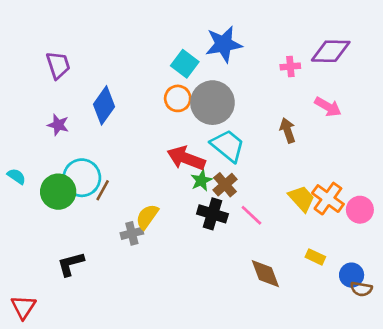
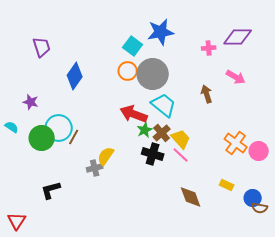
purple star: (58, 125) -> (31, 102), moved
yellow trapezoid: (301, 199) -> (181, 139), moved

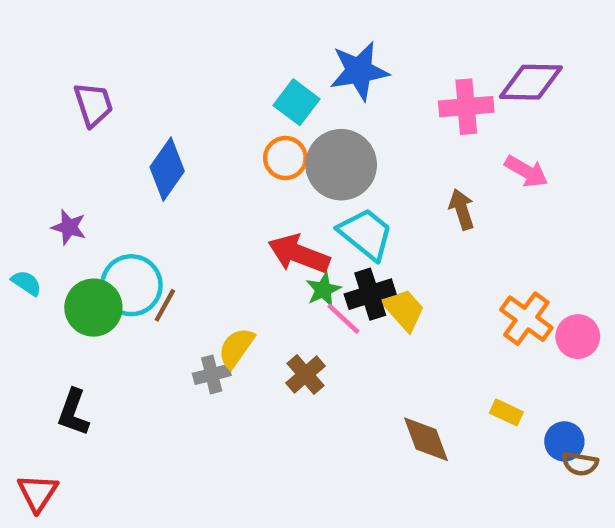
pink cross: (209, 48) -> (466, 107), size x1.6
brown cross: (162, 133) -> (305, 374), moved
black cross: (153, 154) -> (370, 294), moved, turned -35
pink line: (181, 155) -> (343, 319), moved
black L-shape: (51, 190) -> (73, 412), moved, turned -55

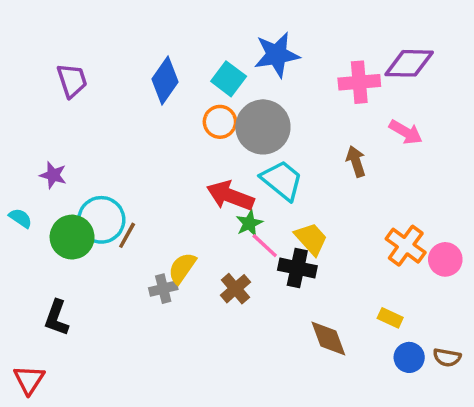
blue diamond: (167, 169) -> (165, 81), moved
black cross: (370, 294) -> (297, 268), moved, turned 30
blue circle: (564, 441) -> (409, 357), moved

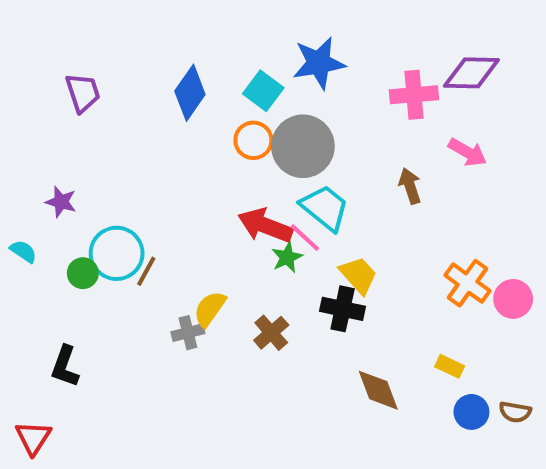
green circle: (72, 237) -> (83, 273), size x0.6
pink line: (265, 246) -> (305, 237), moved

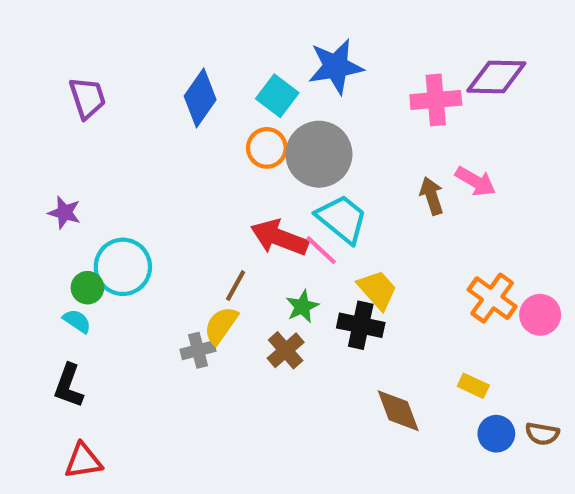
pink arrow: (467, 152) -> (475, 181), moved
cyan semicircle: (23, 251) -> (77, 321), moved
green star: (287, 257) -> (302, 306), moved
brown line: (146, 271) -> (236, 286), moved
red triangle: (33, 438) -> (83, 461), moved, turned 48

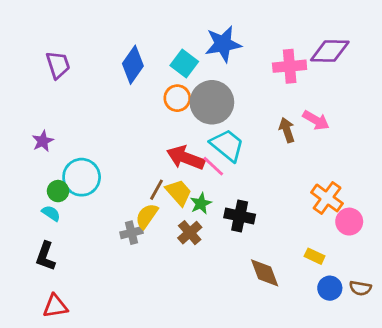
purple star: (64, 213) -> (43, 141), turned 30
yellow trapezoid: (377, 290) -> (179, 192), moved
pink circle: (540, 315) -> (349, 222), moved

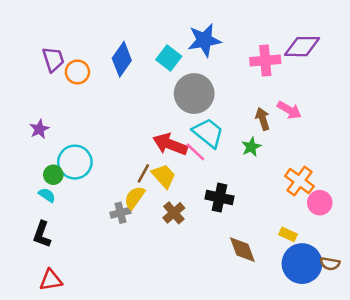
orange circle: (177, 98) -> (77, 72), moved
green star: (201, 204) -> (251, 147), moved
blue circle: (330, 288) -> (302, 264), size x1.8

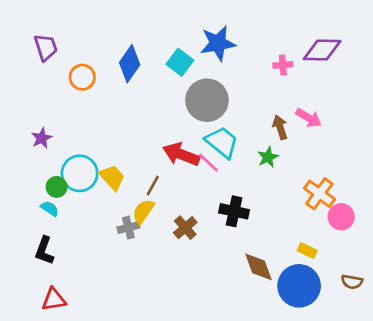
purple trapezoid: (53, 59) -> (46, 47), moved
pink cross: (265, 61) -> (283, 65), size x0.6
yellow trapezoid: (164, 176) -> (112, 177), moved
blue circle: (302, 264) -> (299, 286), moved

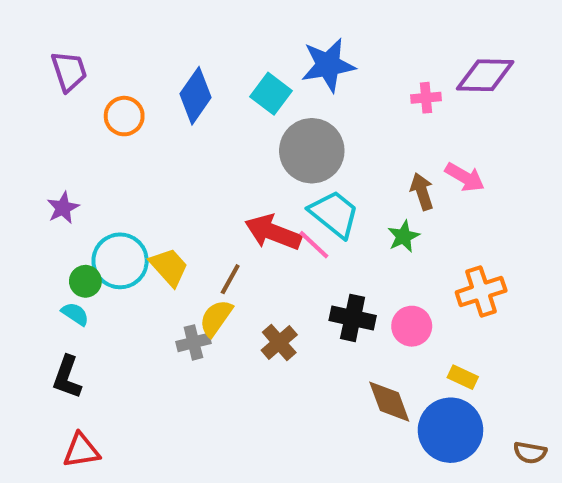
orange cross: (319, 194) -> (481, 291), turned 36
pink circle: (341, 217) -> (412, 326), moved
brown semicircle: (352, 282) -> (530, 453), moved

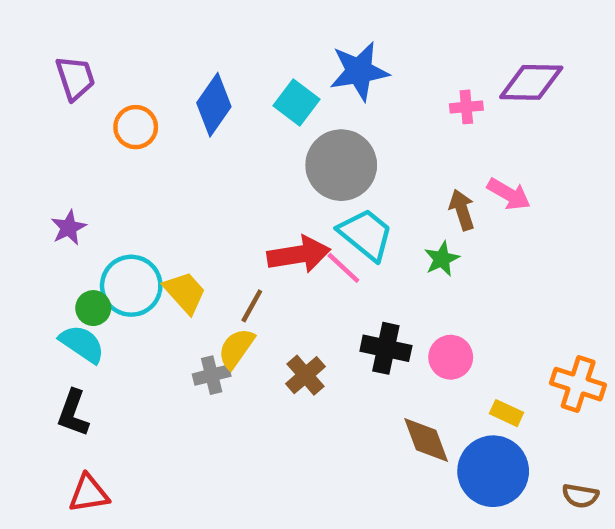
red arrow: (273, 232) -> (299, 254), turned 150
orange cross: (481, 291) -> (578, 384), moved, turned 36
cyan semicircle: (75, 314) -> (82, 344), size x1.5

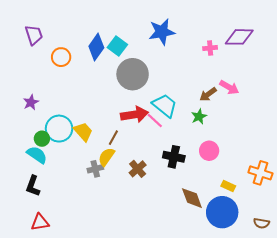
cyan square: (297, 103) -> (117, 46), moved
gray circle: (341, 165) -> (133, 74), moved
brown arrow: (462, 210) -> (208, 94), turned -108
pink circle: (451, 357) -> (209, 151), moved

